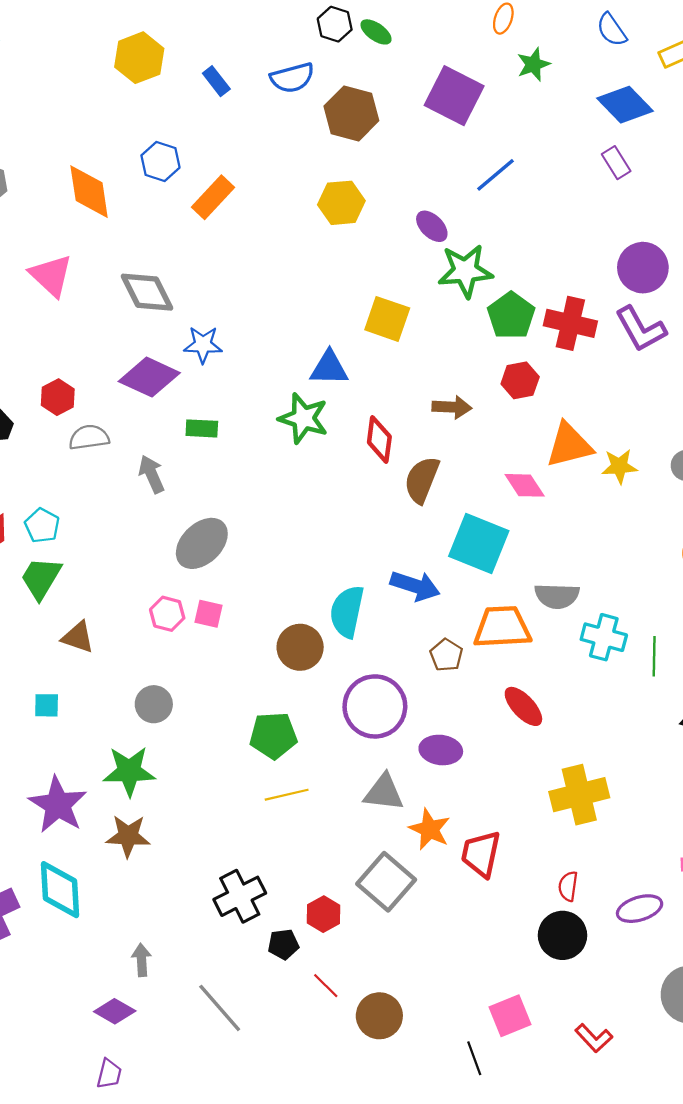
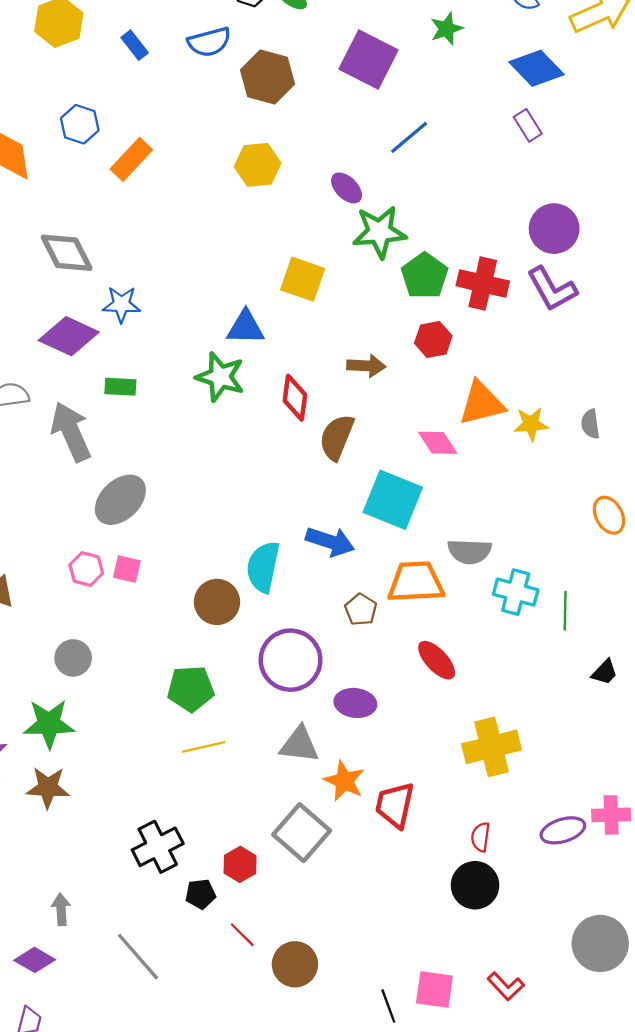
gray arrow: (152, 474) -> (71, 432), size x1.6
purple ellipse: (640, 909) -> (563, 830), moved
pink square: (510, 1016) -> (434, 990), moved, turned 30

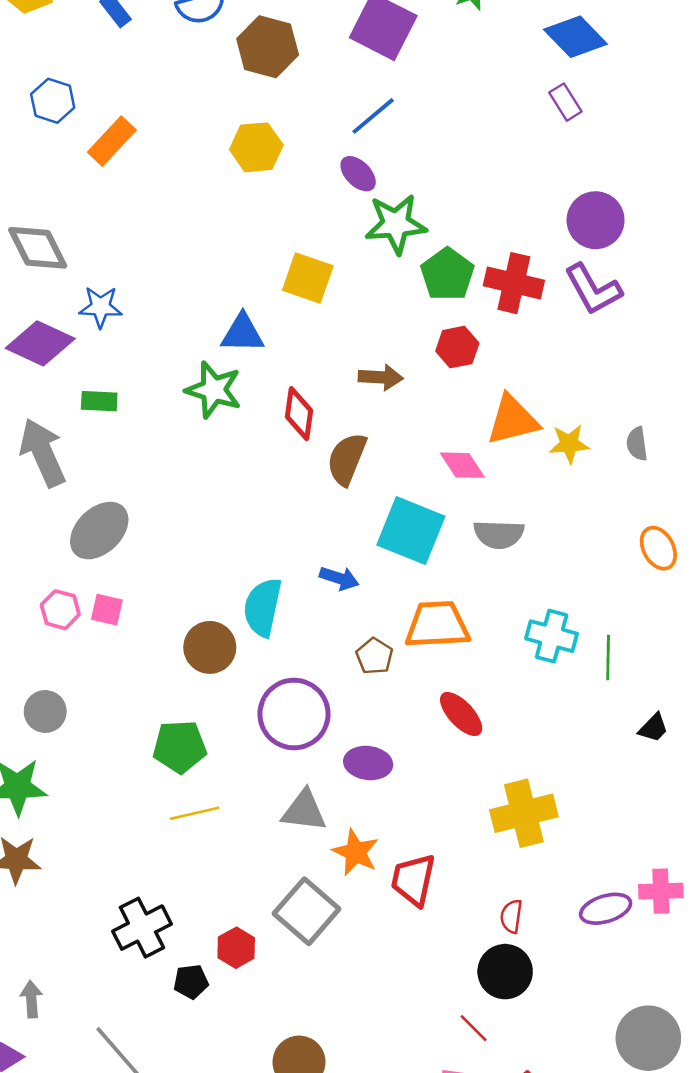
blue line: (409, 137) -> (373, 116), moved
blue arrow: (330, 542) -> (339, 578), size x0.7
gray semicircle: (470, 551) -> (499, 534), moved
red line: (242, 935) -> (474, 1028), moved

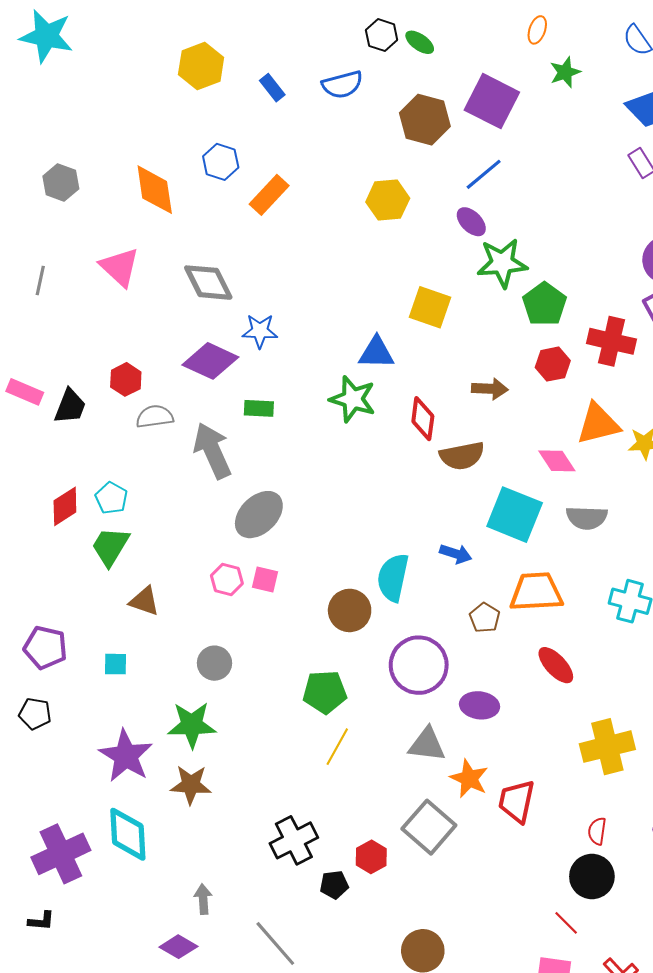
brown hexagon: (268, 47) -> (425, 120), moved
red cross: (514, 283) -> (612, 341), moved
brown semicircle: (347, 459) -> (462, 456), turned -123
yellow line: (195, 813) -> (337, 747), turned -48

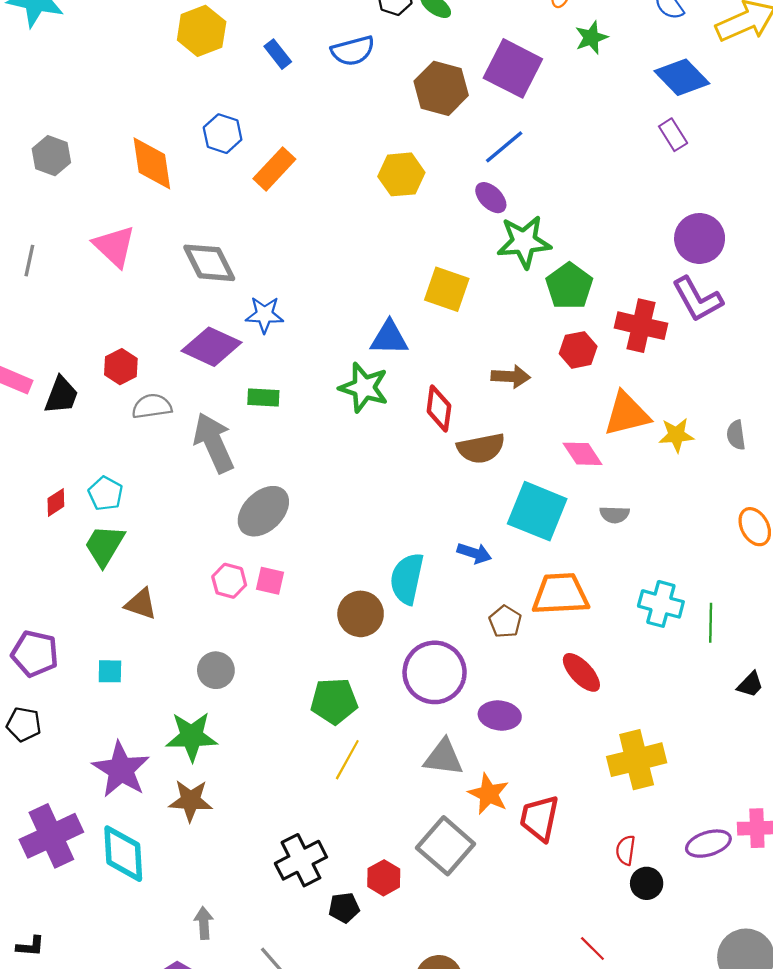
red diamond: (65, 506) -> (56, 502), size x0.7
gray semicircle: (587, 518) -> (615, 515), size x0.7
purple cross: (61, 854) -> (51, 836), moved
black circle: (592, 877) -> (647, 883), moved, size x0.7

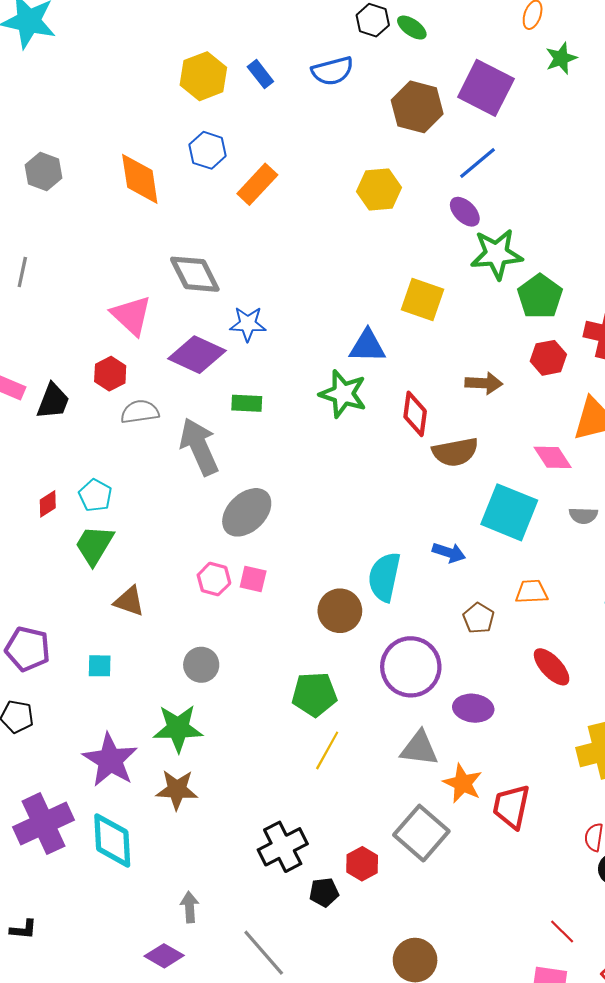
yellow hexagon: (202, 31) -> (203, 76), moved
pink triangle: (114, 246) -> (131, 315), moved
orange trapezoid: (560, 594) -> (531, 592), size x0.6

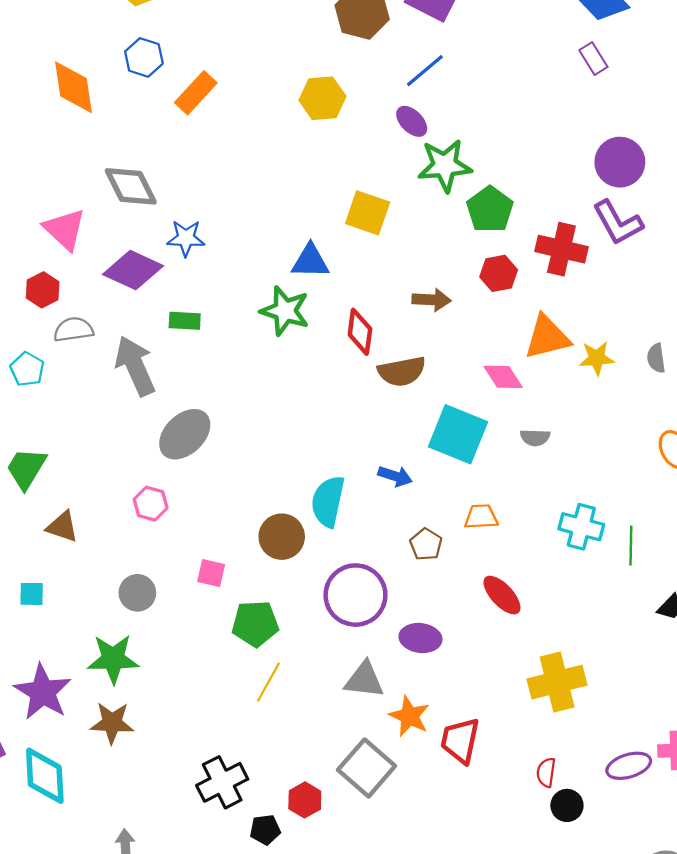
cyan pentagon: (95, 495) -> (27, 369), moved
pink square: (253, 579) -> (211, 573), moved

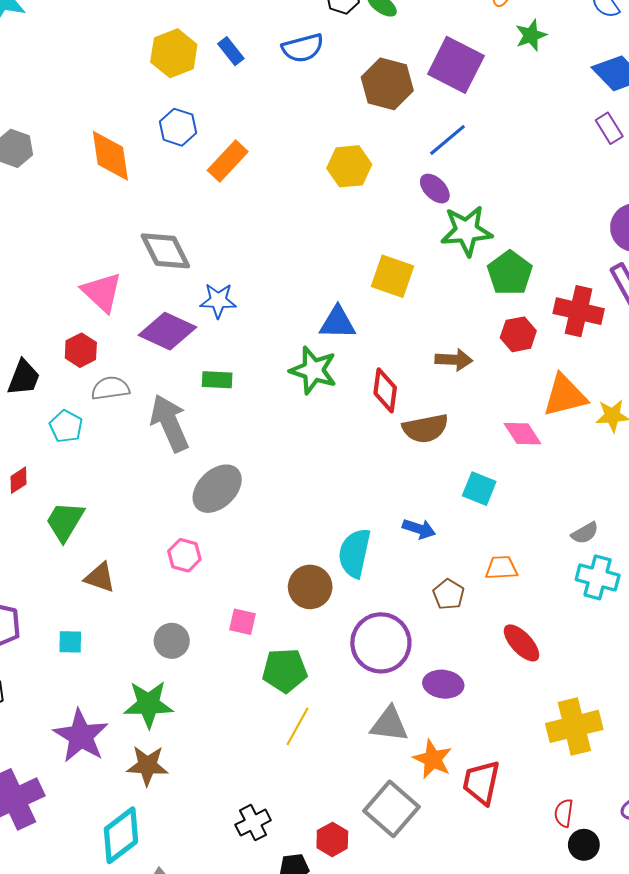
cyan square: (458, 434) -> (479, 489), size x0.6
gray semicircle: (535, 438) -> (585, 533), moved, turned -32
cyan diamond: (45, 776) -> (121, 835), moved, turned 56
black cross: (222, 782) -> (253, 823), size x0.7

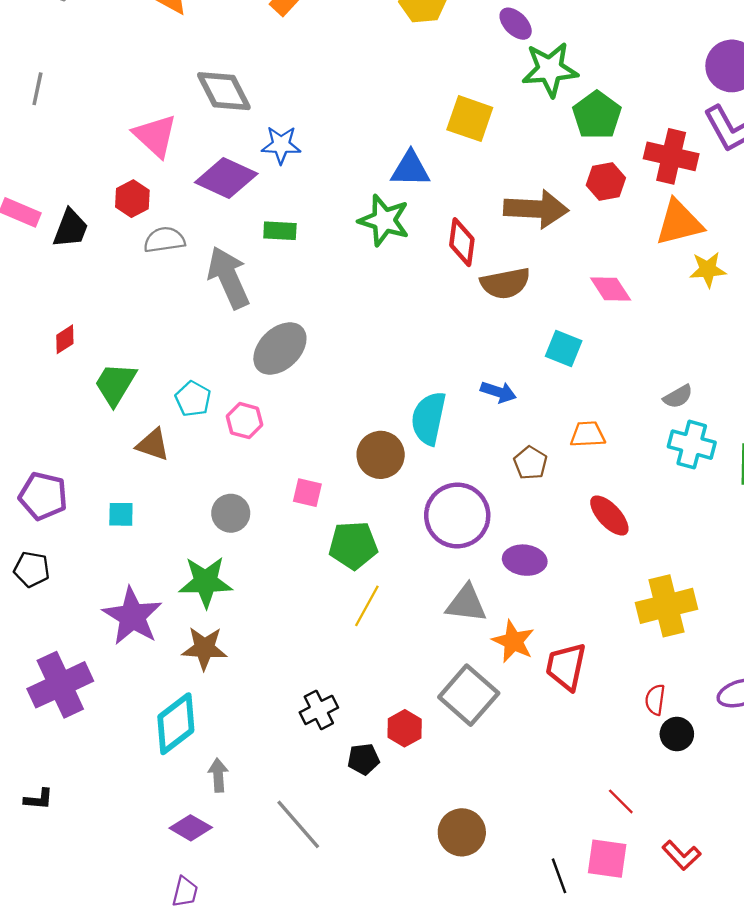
brown arrow: (454, 360) -> (536, 209), size x1.6
orange triangle: (565, 396) -> (679, 223), moved
cyan pentagon: (66, 426) -> (193, 399), moved

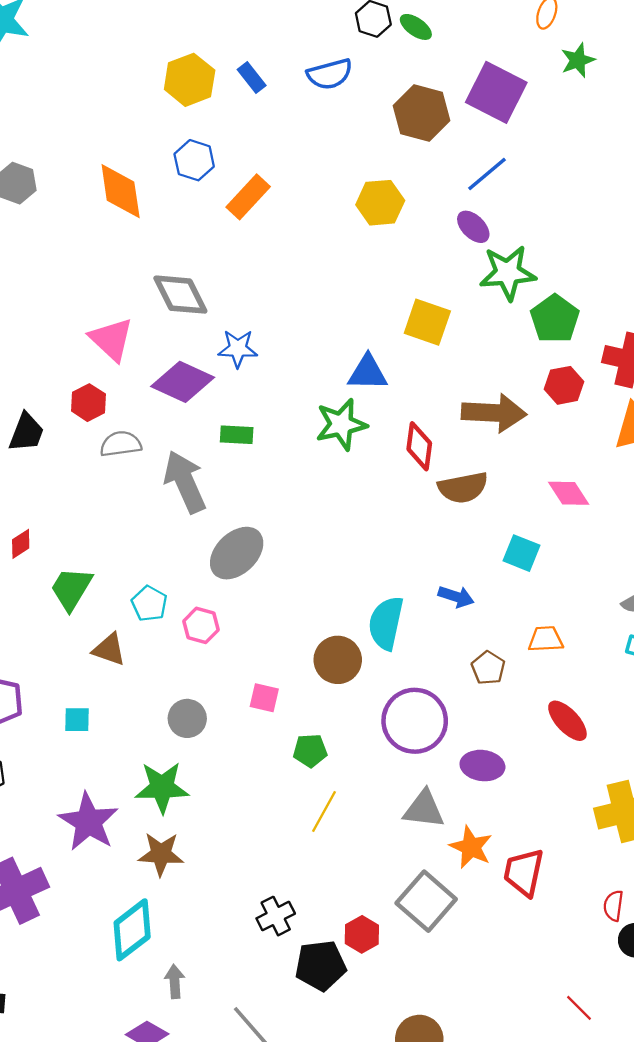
green star: (384, 220) -> (341, 424), turned -30
green pentagon: (353, 545) -> (310, 751), size x0.7
black pentagon: (363, 759) -> (320, 965), size x1.6

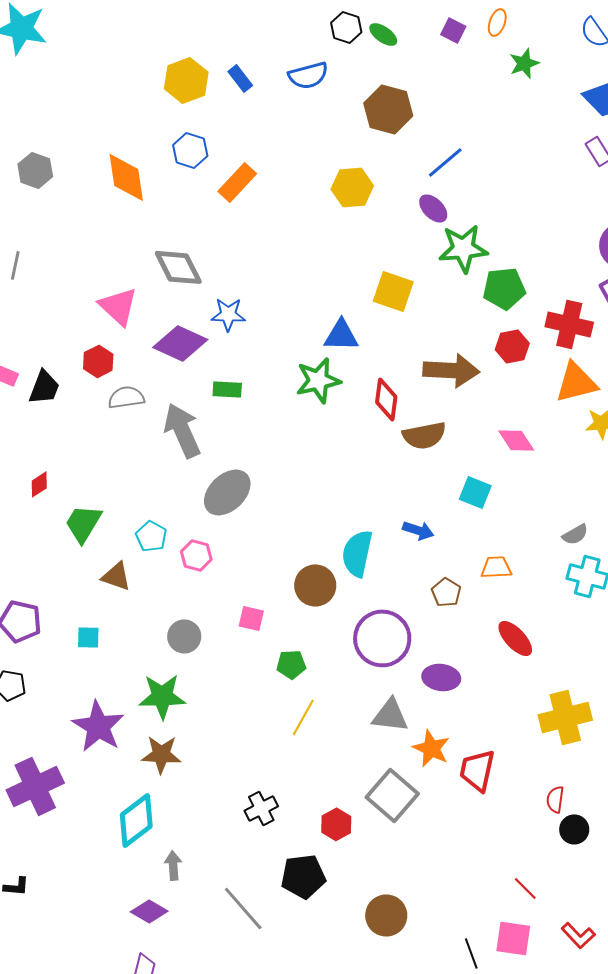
purple square: (496, 92) -> (453, 30), moved, size x0.5
green pentagon: (555, 319) -> (504, 288), turned 30
black pentagon: (320, 965) -> (303, 876), moved

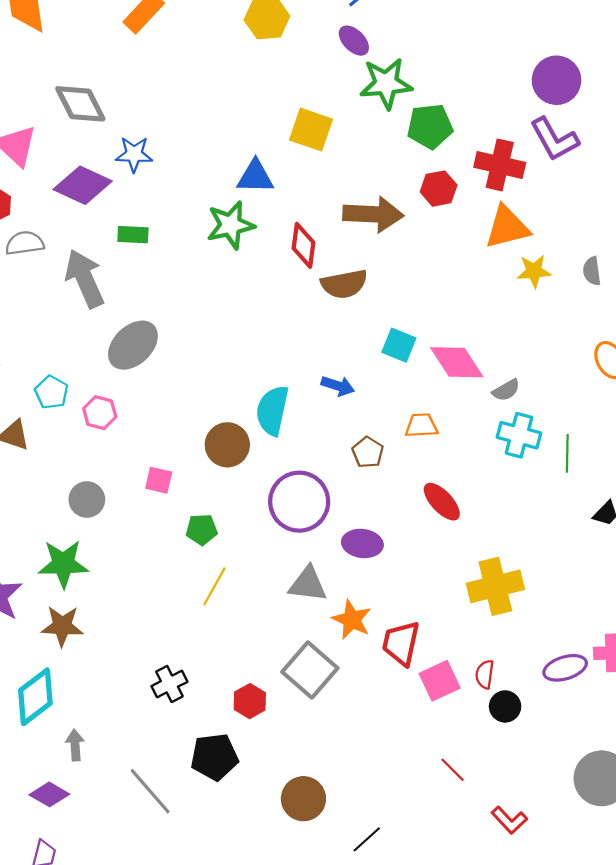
pink diamond: (516, 440) -> (457, 362), moved, size x1.4
pink square: (513, 938) -> (440, 681), moved, turned -33
black line: (471, 953) -> (367, 839), moved, turned 68

